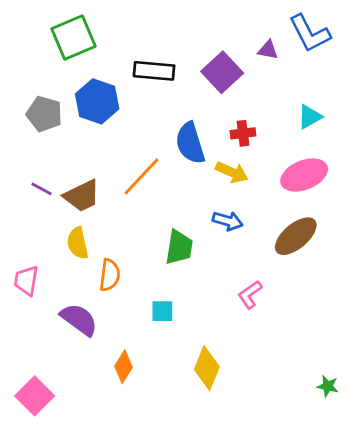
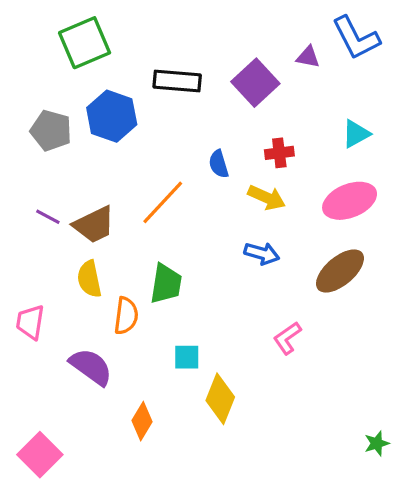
blue semicircle: (190, 143) -> (219, 164), size x0.6
green trapezoid: (179, 247) -> (166, 284), moved
yellow diamond: (207, 368) -> (220, 399), moved
green star: (328, 386) -> (377, 443), turned -30

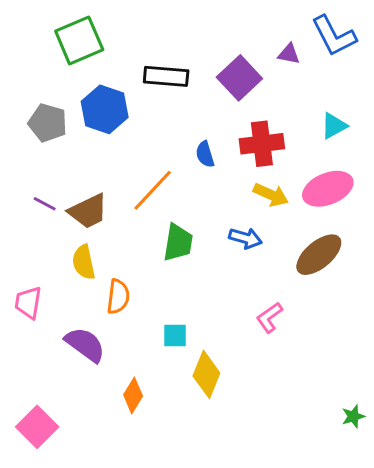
red cross: (279, 153) -> (262, 144), size x1.6
yellow arrow: (267, 198) -> (271, 195), moved
green trapezoid: (166, 284) -> (178, 243), moved

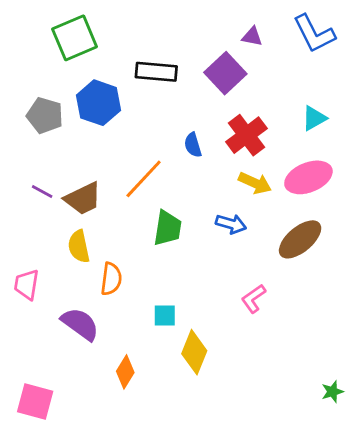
purple triangle: (289, 54) -> (252, 36), moved
red cross: (262, 144) -> (246, 135), turned -30
pink square: (37, 427) -> (35, 401), turned -30

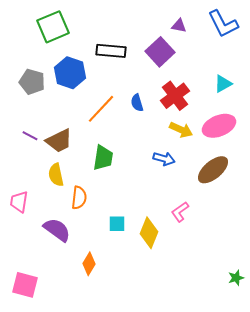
orange line: (144, 179) -> (101, 109), moved
green trapezoid: (168, 228) -> (103, 158), moved
yellow diamond: (194, 352) -> (149, 233), moved

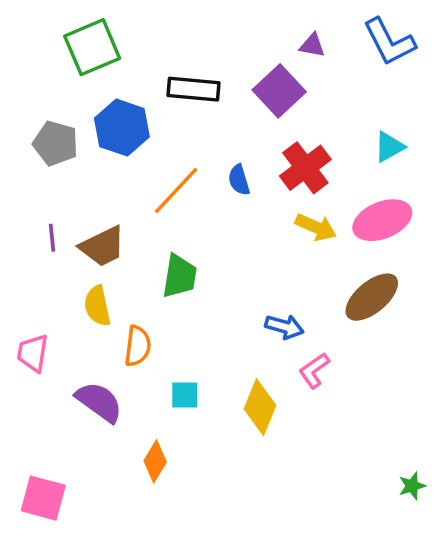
purple line: (30, 136) -> (52, 238), turned 56
blue arrow: (164, 159) -> (284, 327), moved
cyan square: (117, 224) -> (185, 395), moved

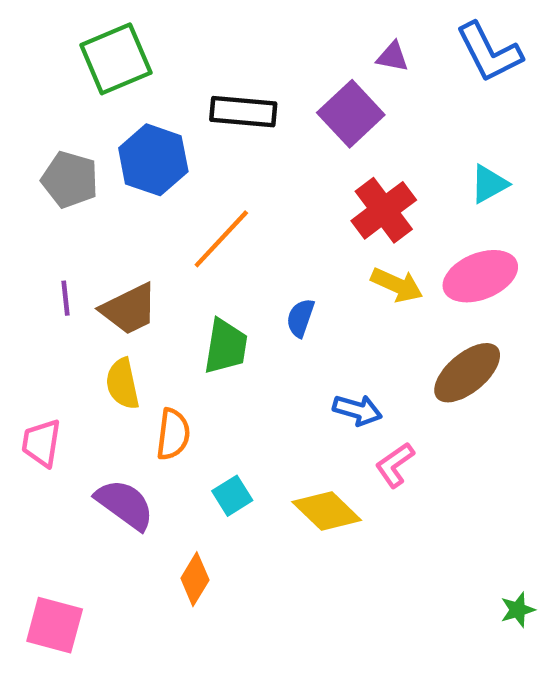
blue semicircle: (239, 180) -> (300, 318), moved, turned 36
cyan square: (185, 395) -> (232, 496), turned -32
yellow diamond: (260, 407) -> (327, 511), turned -68

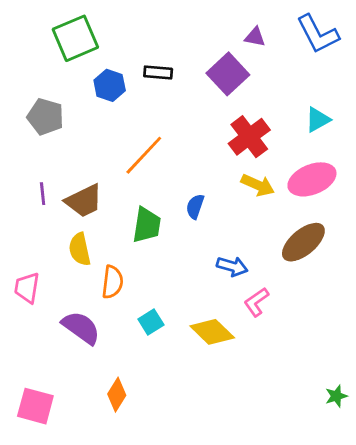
black rectangle: (243, 112) -> (158, 73), size x0.7
blue hexagon: (153, 160) -> (110, 85), moved, size x0.7
orange diamond: (195, 579) -> (117, 395), moved

